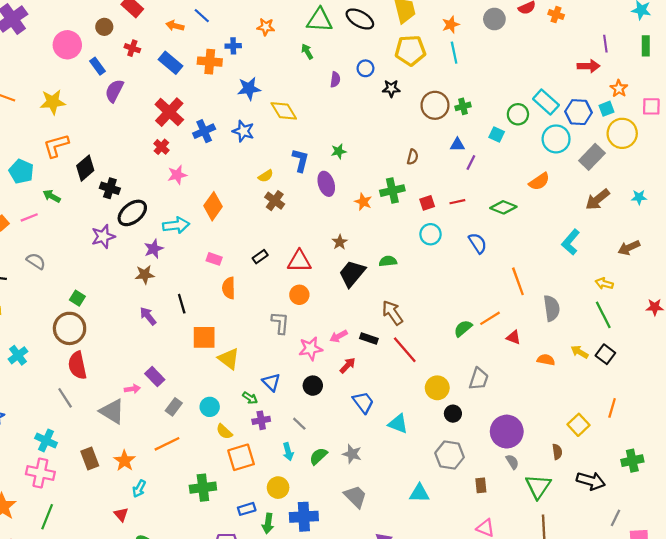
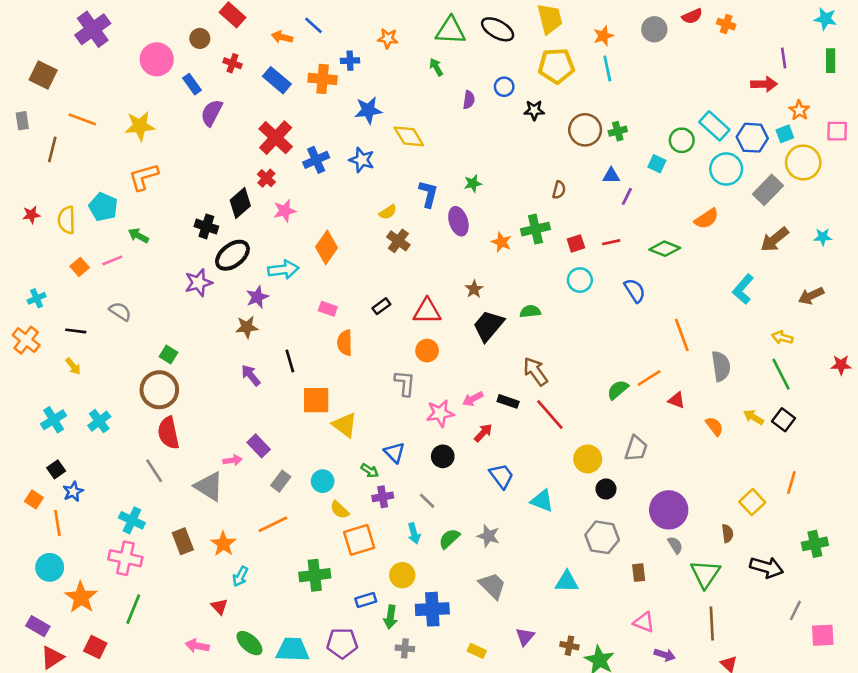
black diamond: (85, 168) -> (240, 203), moved
orange semicircle: (546, 360) -> (714, 426), turned 42

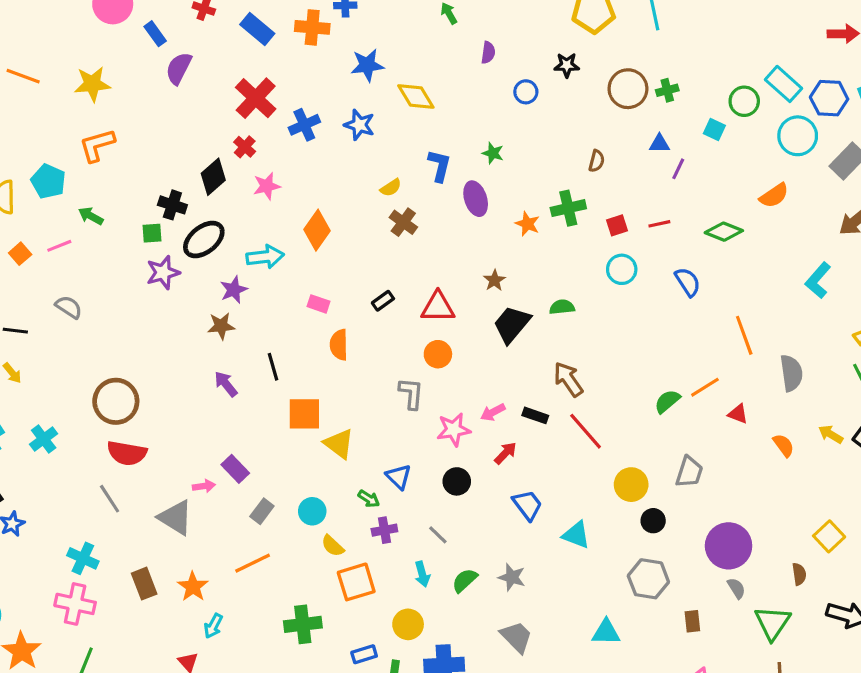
blue circle: (504, 87) -> (526, 92), moved
green star: (473, 183) -> (493, 153), turned 30
green square: (168, 354) -> (152, 233), moved, turned -36
red semicircle: (168, 433) -> (127, 453), turned -68

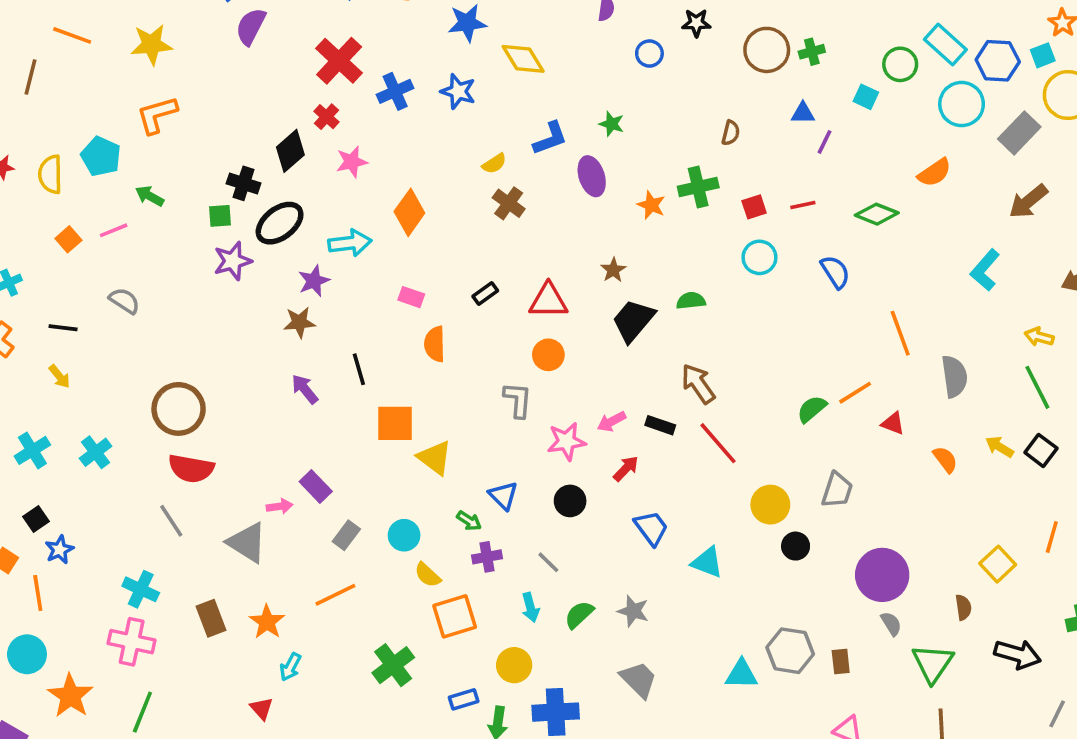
blue L-shape: (439, 166) -> (550, 138), turned 56
gray hexagon: (648, 579) -> (790, 651), moved
green cross: (303, 624) -> (393, 665), turned -30

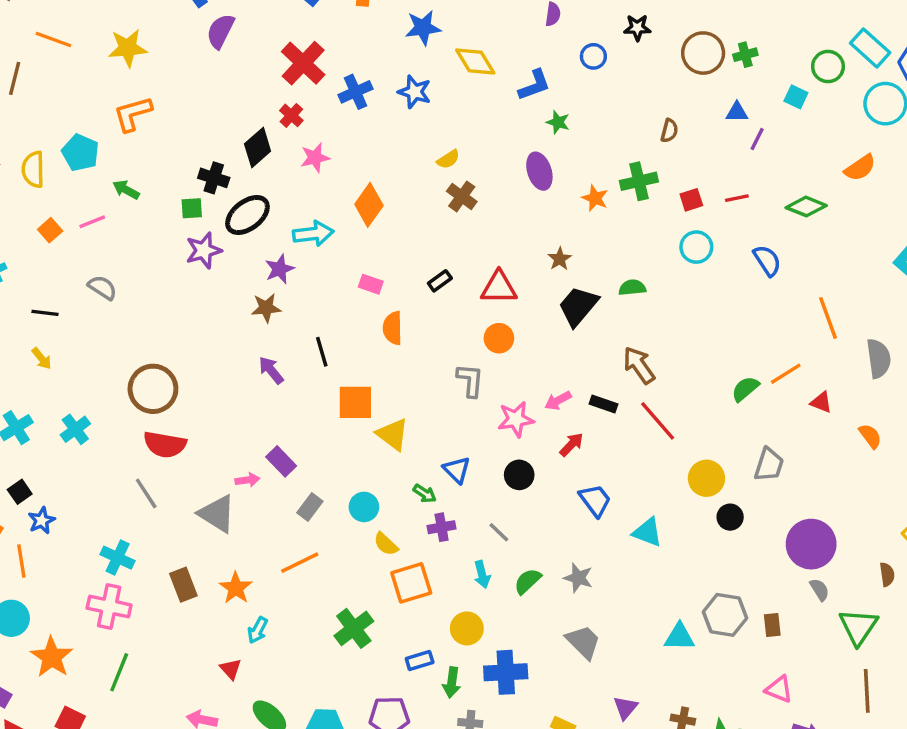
blue L-shape: (550, 138) -> (534, 85), moved

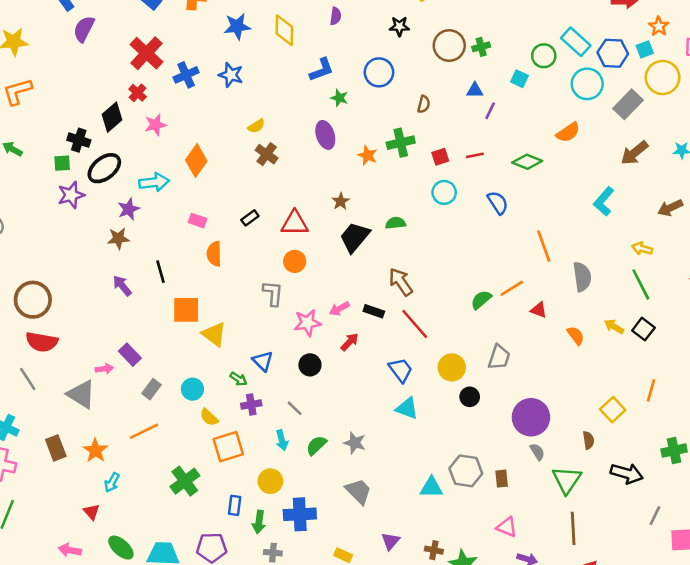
blue circle: (593, 56) -> (379, 72), moved, size x1.5
yellow diamond: (475, 61) -> (284, 30), moved, turned 32
blue trapezoid: (595, 500) -> (401, 370), moved
blue rectangle: (420, 661) -> (235, 505), turned -66

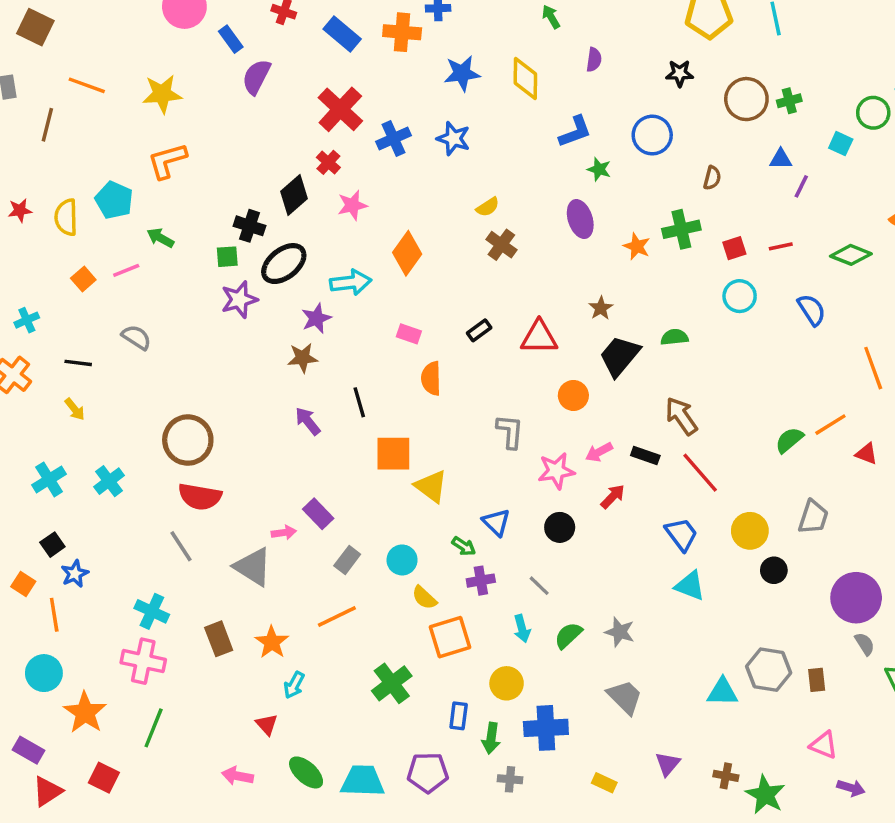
orange circle: (295, 261) -> (573, 395), moved

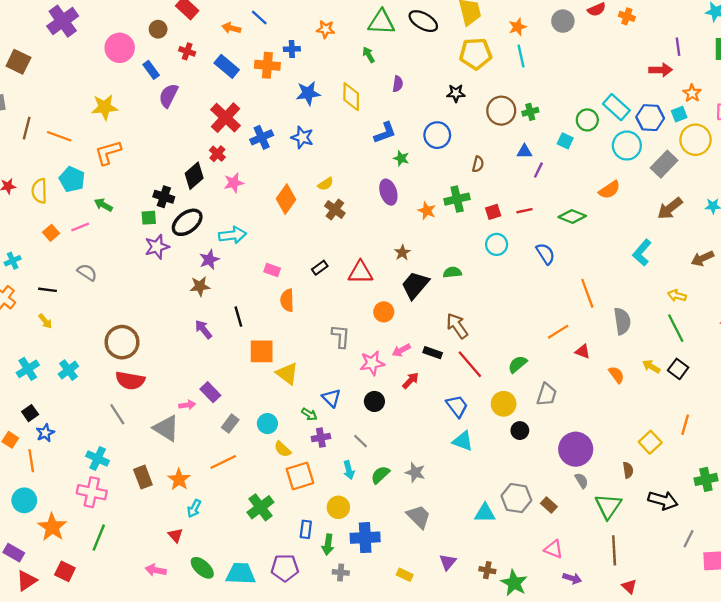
orange line: (87, 85) -> (59, 136), moved
orange diamond: (407, 253) -> (286, 199), moved
green semicircle: (789, 440) -> (518, 364), moved
brown rectangle: (817, 680) -> (549, 505), turned -42

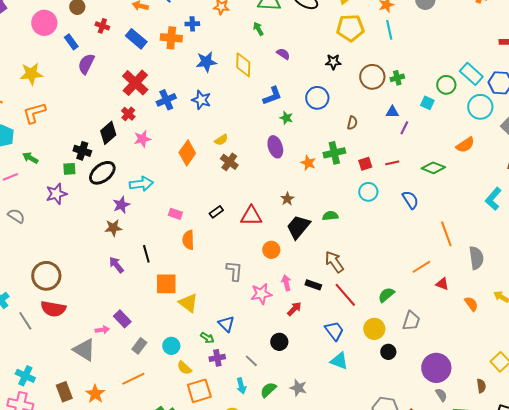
purple semicircle: (398, 84) -> (283, 54), turned -64
purple star: (157, 247) -> (56, 194), moved
pink arrow: (401, 350) -> (286, 283), turned 105
black circle: (374, 401) -> (279, 342), moved
gray line: (117, 414) -> (25, 321), moved

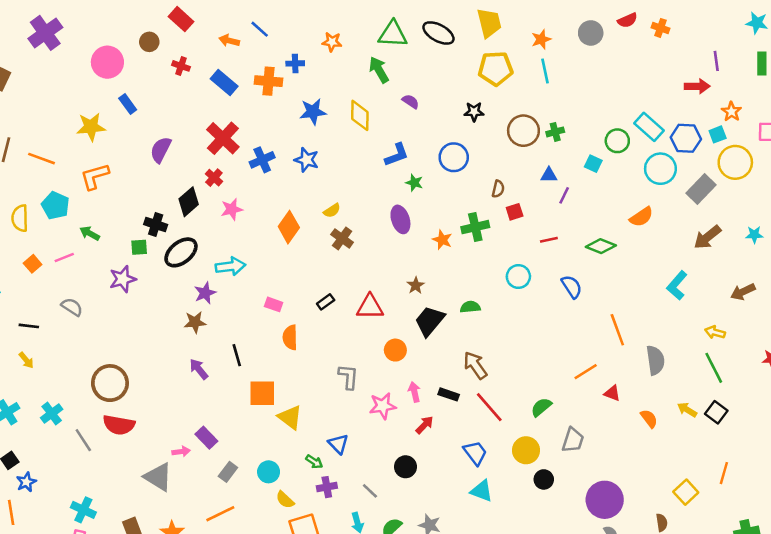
green arrow: (258, 29) -> (379, 70), size x1.5
blue rectangle: (71, 42) -> (128, 104), moved
purple semicircle: (86, 64) -> (161, 150), moved
red square: (365, 164) -> (515, 212), moved

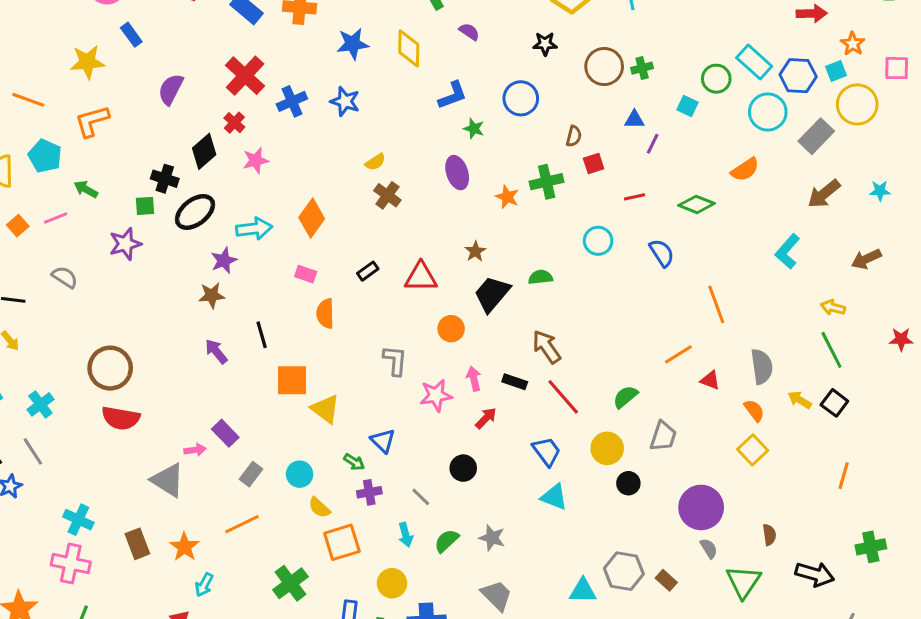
orange diamond: (289, 227) -> (312, 218), moved
gray semicircle: (655, 360) -> (762, 367), moved
gray line: (83, 440) -> (33, 451), moved
yellow square: (686, 492) -> (753, 450), moved

